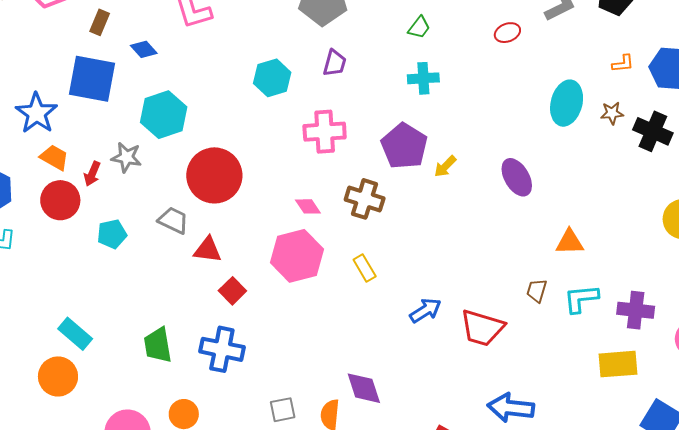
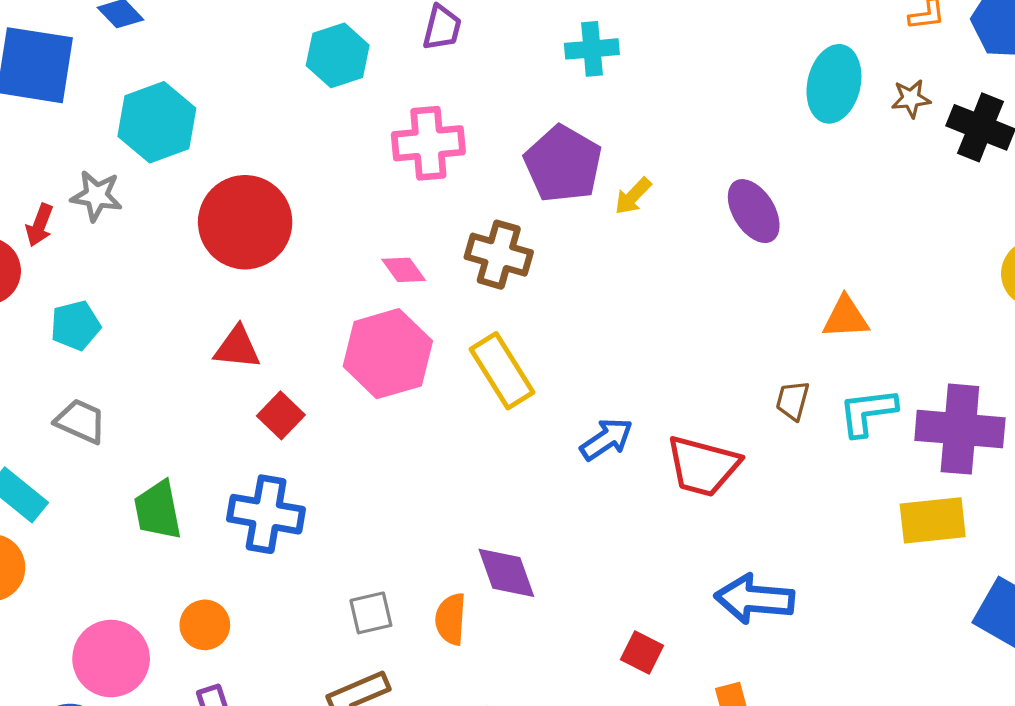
gray trapezoid: (173, 220) -> (81, 421), moved
yellow rectangle: (365, 268) -> (502, 371), size x1.6
purple cross: (636, 310) -> (960, 429), size x1.4

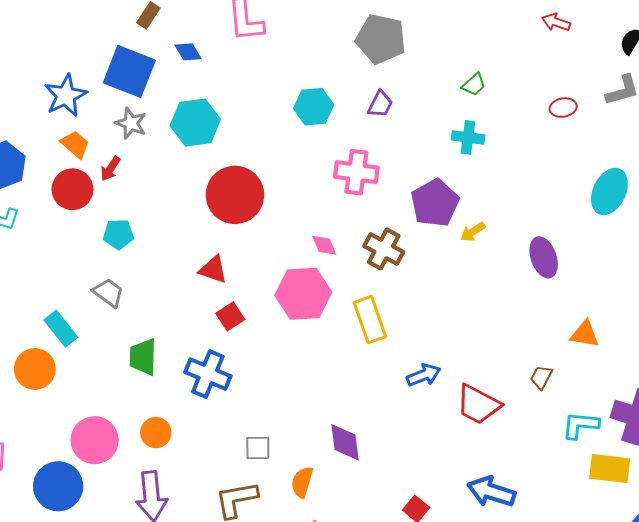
gray star: (96, 196) -> (131, 123), moved
cyan L-shape: (868, 412) -> (580, 425), moved
orange semicircle: (451, 619) -> (302, 482), moved

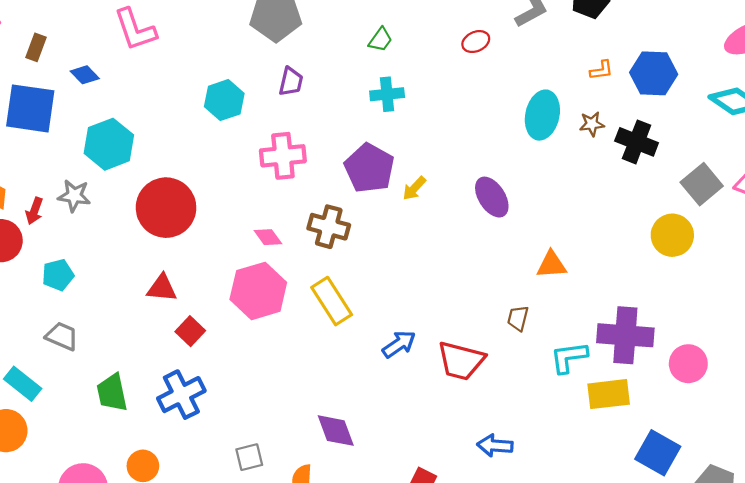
gray star: (131, 123) -> (74, 196), moved
blue cross: (208, 374) -> (181, 395), turned -36
blue arrow: (491, 492) -> (495, 446), size x0.7

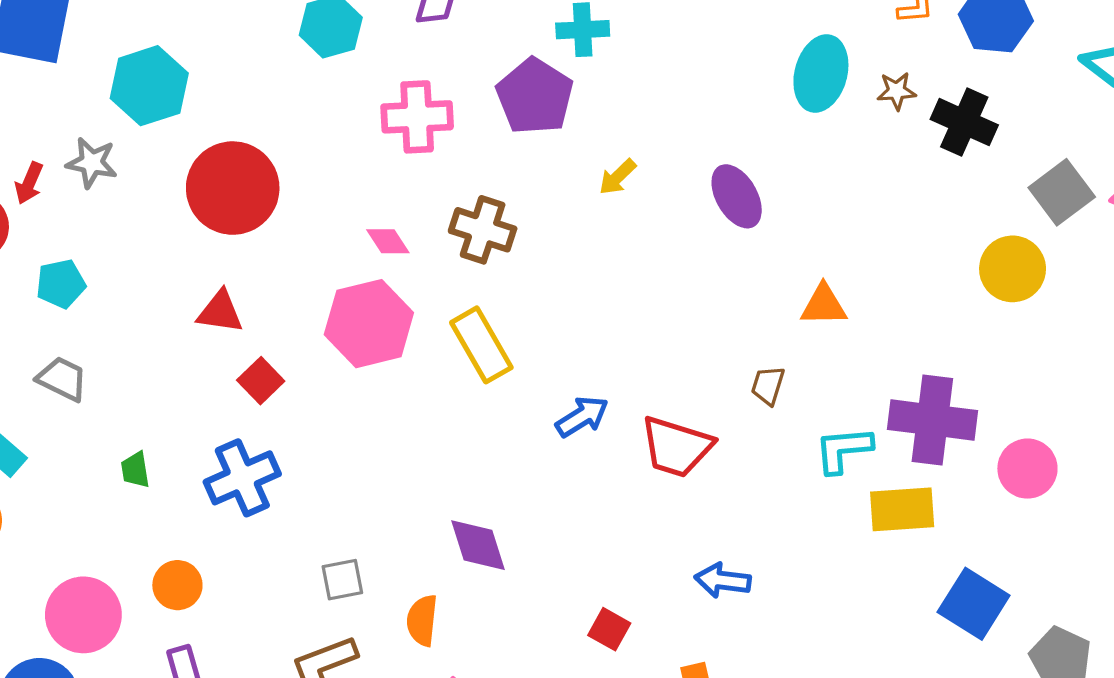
purple pentagon: (369, 168) -> (535, 96), moved
green trapezoid: (112, 393) -> (135, 470), size x0.6

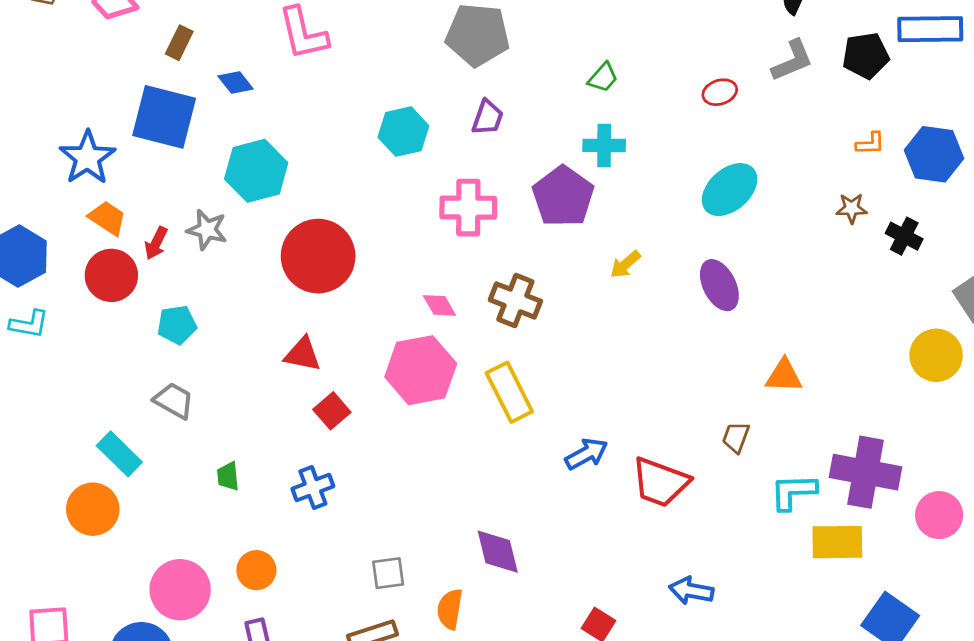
cyan ellipse: (821, 73) -> (730, 190), moved, turned 30
black cross: (964, 122) -> (904, 236), size x0.7
blue cross: (242, 478) -> (313, 488), size x0.7

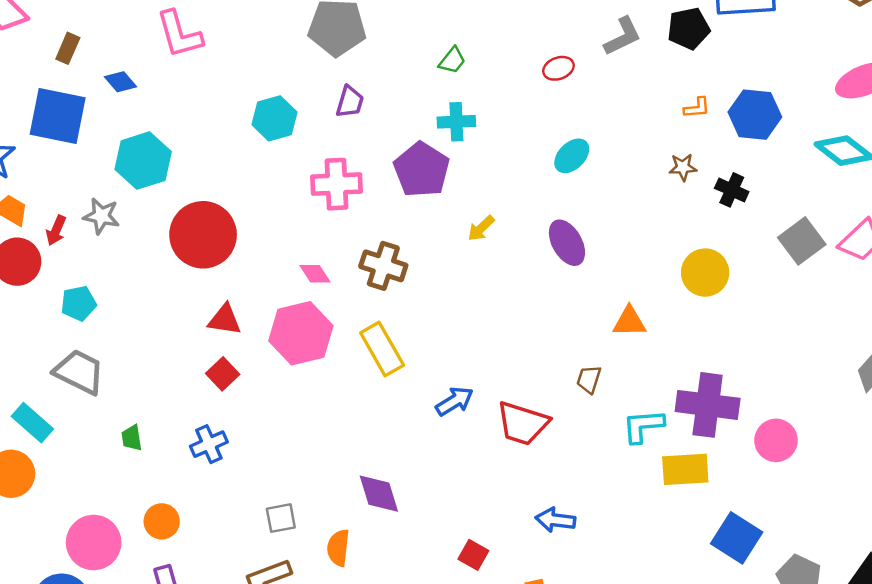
cyan ellipse: (730, 190) -> (572, 156), size x0.7
red triangle: (303, 354) -> (225, 320), moved
yellow circle: (936, 355) -> (705, 273), moved
gray trapezoid: (174, 401) -> (79, 372), size x1.4

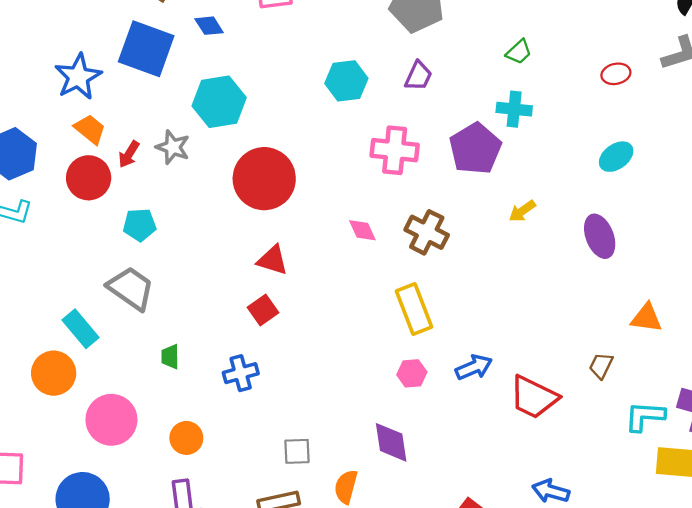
pink hexagon: (301, 333) -> (412, 373), moved, size x0.5
pink circle: (94, 543) -> (111, 420), moved

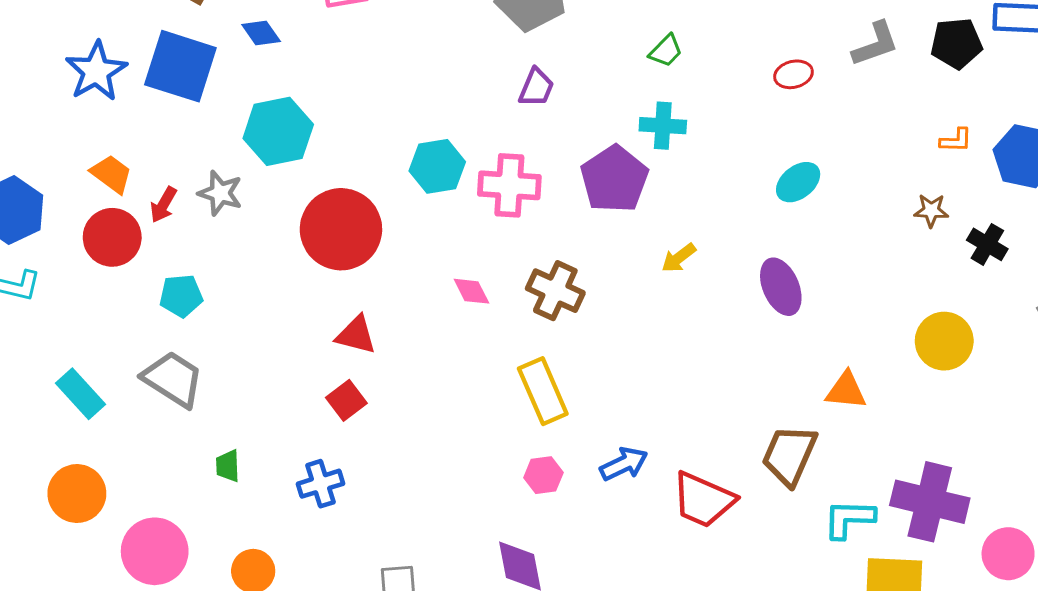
blue star: (78, 77) -> (96, 71), moved
cyan hexagon: (346, 81) -> (437, 166), moved
cyan rectangle: (81, 329) -> (80, 394), moved
brown trapezoid: (601, 366) -> (789, 455), size x1.8

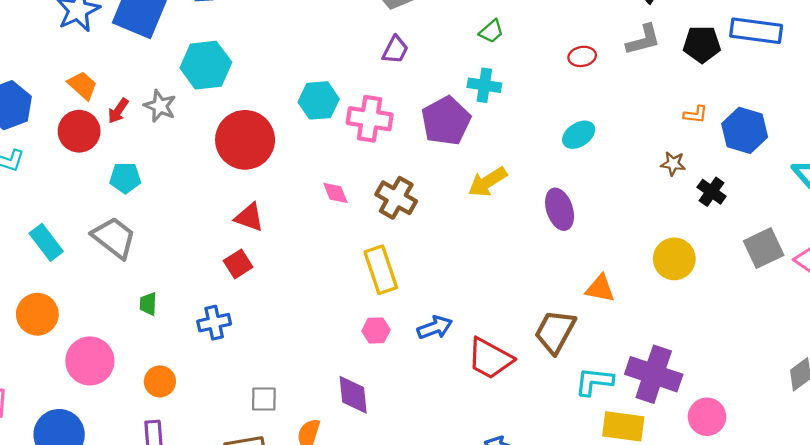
yellow arrow: (679, 258) -> (487, 182), size x1.5

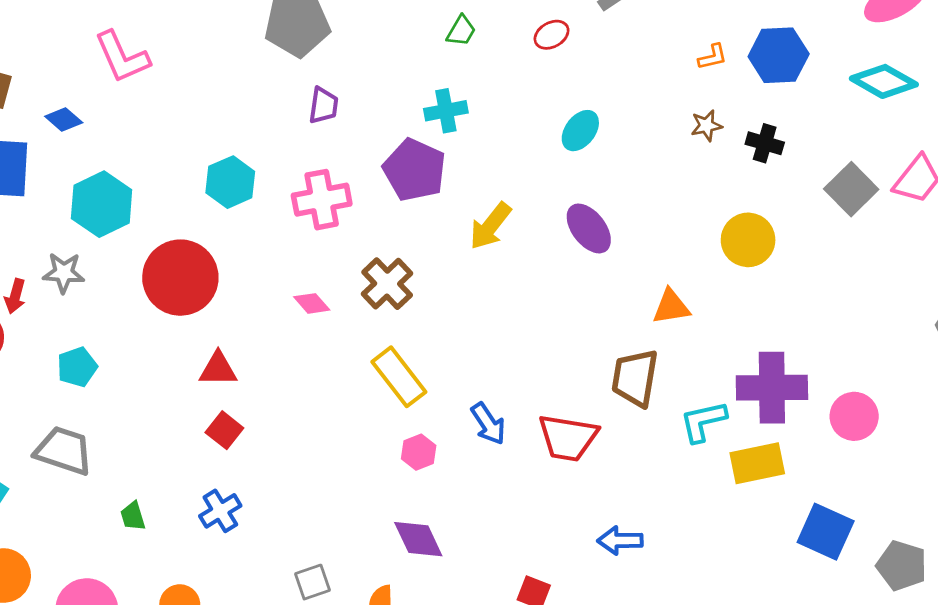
green trapezoid: (491, 31) -> (461, 31), moved
cyan hexagon: (319, 100) -> (230, 182), moved
cyan pentagon: (125, 178) -> (77, 367), moved
brown cross: (396, 198) -> (387, 284), turned 36
blue arrow: (435, 327) -> (488, 424), turned 96

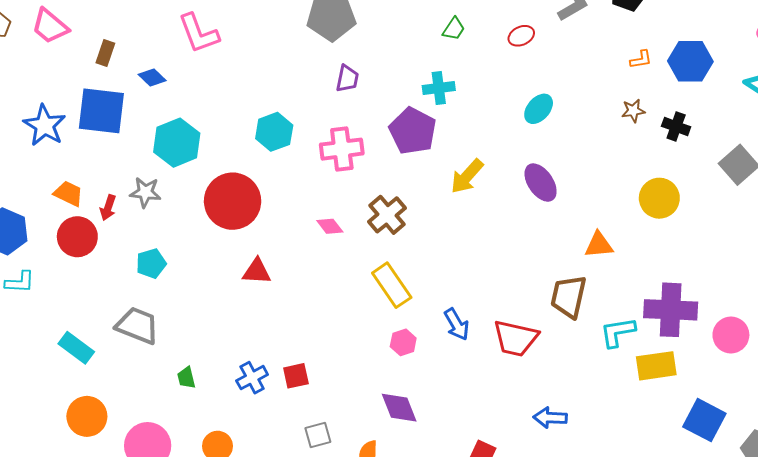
red square: (224, 430) -> (296, 376), moved, turned 36

